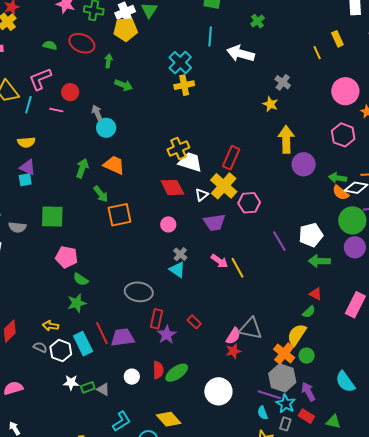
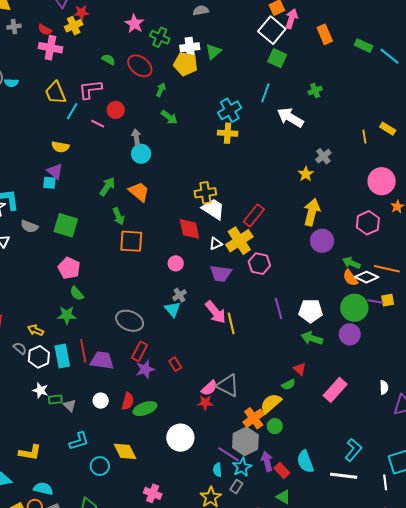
yellow rectangle: (337, 39) -> (388, 129), turned -49
pink arrow: (219, 261) -> (216, 312), size x1.4
red rectangle: (306, 416) -> (282, 470), moved

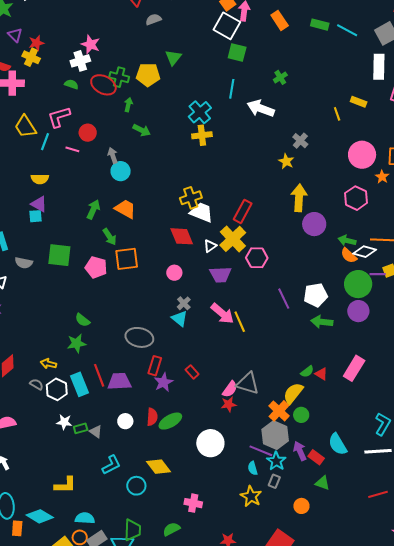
yellow cross: (74, 26) -> (31, 57), turned -30
green cross: (160, 37) -> (119, 77), moved
white cross: (190, 47) -> (80, 61), moved
pink pentagon: (69, 268) -> (96, 267), moved
red triangle: (300, 369) -> (321, 374), moved

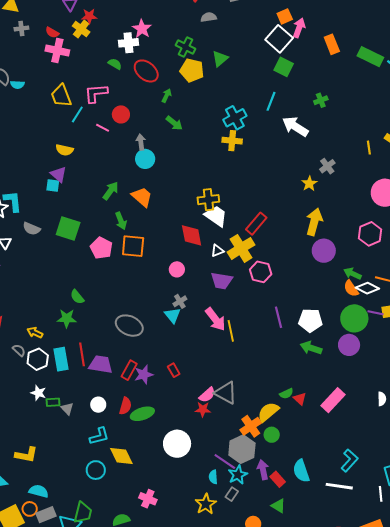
green rectangle: (320, 25) -> (370, 57), size x1.4
green cross: (119, 77) -> (186, 47), moved
red rectangle: (155, 366) -> (129, 370), moved
cyan L-shape: (111, 465) -> (99, 436), moved

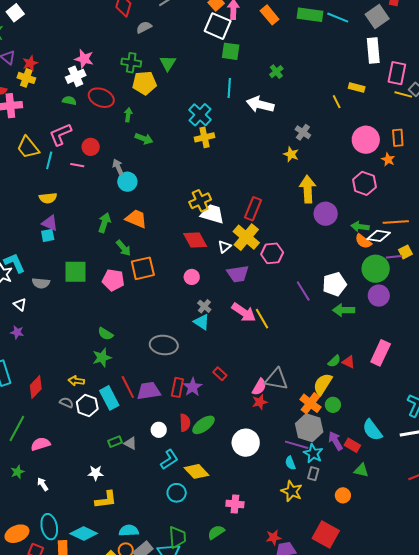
white star: (38, 393) -> (96, 473), moved

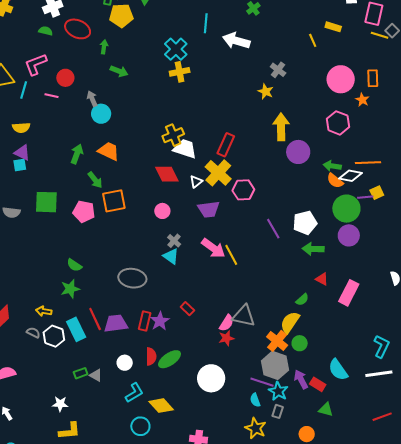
red triangle: (349, 362) -> (322, 279), moved

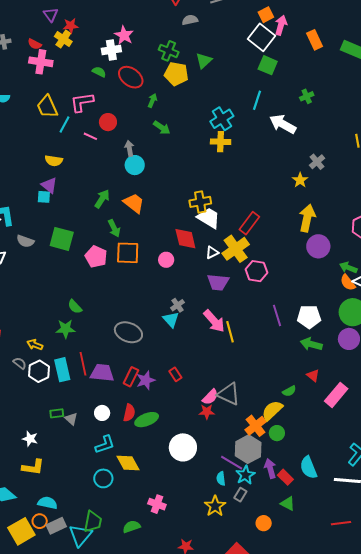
pink circle: (162, 211) -> (166, 260), moved

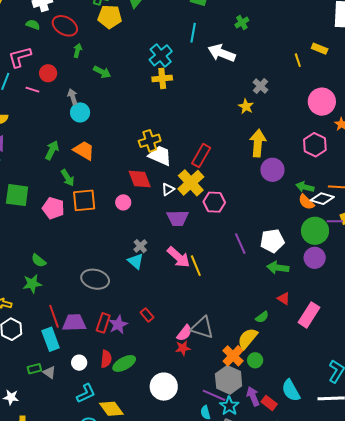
green arrow: (152, 101) -> (78, 51), moved
cyan rectangle: (62, 370) -> (51, 339), moved

